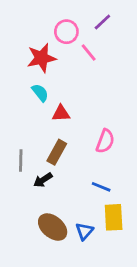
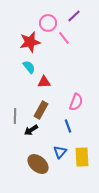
blue line: (101, 187) -> (68, 126), moved, turned 48
blue triangle: (84, 231) -> (60, 152), moved

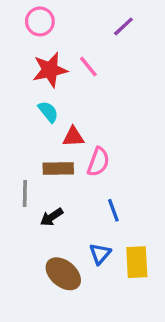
pink circle: (48, 23) -> (40, 21), moved
pink line: (64, 38) -> (88, 67), moved
pink semicircle: (76, 102) -> (98, 162), moved
brown rectangle: (41, 110) -> (58, 169), moved, turned 60

